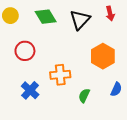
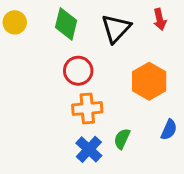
green diamond: (46, 17) -> (66, 24), turned 45
red circle: (25, 51) -> (78, 71), moved
blue cross: (30, 90) -> (89, 149), moved

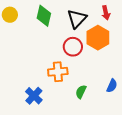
red circle: (78, 71) -> (73, 47), moved
orange hexagon: (149, 81) -> (98, 38), moved
blue cross: (89, 149) -> (34, 96), moved

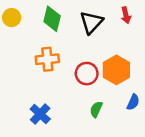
orange hexagon: (98, 38) -> (116, 70), moved
red circle: (73, 47) -> (87, 74), moved
orange cross: (58, 72) -> (47, 59), moved

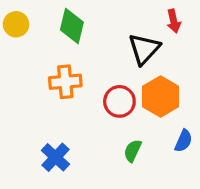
black triangle: (91, 22) -> (144, 49), moved

